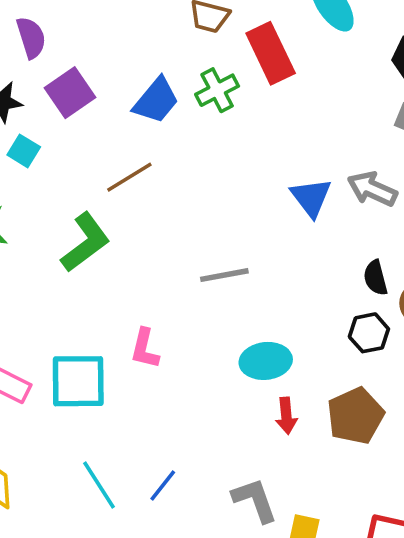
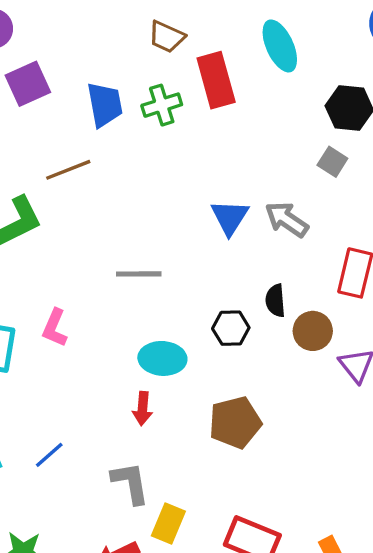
blue trapezoid: (156, 100) -> (105, 105), turned -60
black hexagon: (369, 333) -> (231, 328), moved
red arrow: (286, 416) -> (143, 409), moved

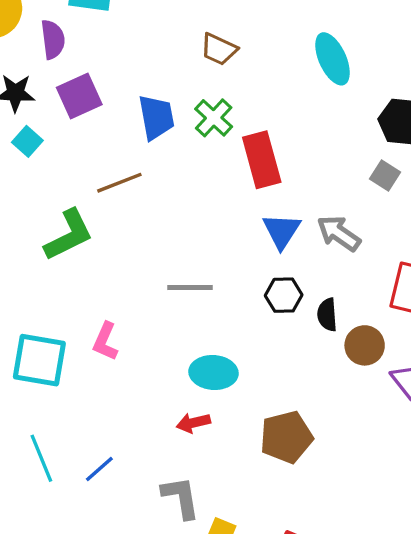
red rectangle: (216, 80) -> (262, 160), moved
green cross: (162, 105) -> (214, 118), turned -30
black hexagon: (231, 328) -> (284, 295), moved
red arrow: (143, 409) -> (193, 423), turned 72

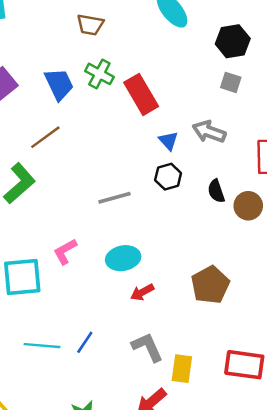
blue triangle: (282, 231) -> (168, 141), size x0.7
black hexagon: (284, 295) -> (168, 177), moved
pink L-shape: (105, 341) -> (65, 251), turned 52
cyan ellipse: (214, 372) -> (123, 258), moved
cyan line: (41, 458) -> (42, 346), turned -48

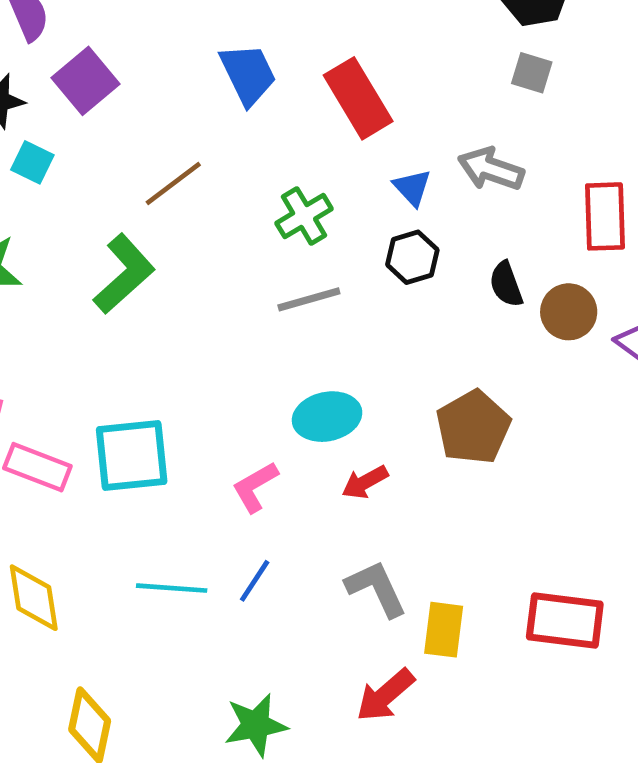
green cross: (99, 74) -> (304, 216), moved, turned 32
blue trapezoid: (59, 84) -> (248, 74), moved
pink L-shape: (65, 251) -> (255, 487), moved
brown pentagon: (210, 285) -> (473, 427), moved

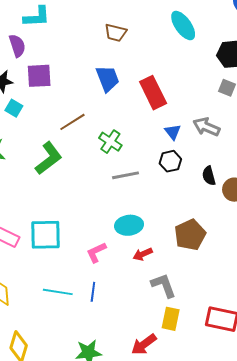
purple square: (86, 81) -> (39, 76), turned 32
green cross: (304, 216) -> (110, 142), moved, turned -30
blue line: (255, 581) -> (93, 292), turned -30
gray L-shape: (376, 588) -> (164, 285), moved

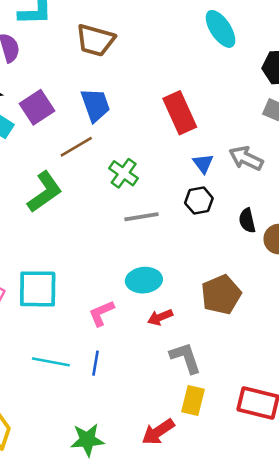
brown trapezoid: (115, 33) -> (95, 40), moved, size x1.4
purple square: (39, 76) -> (37, 107), moved, turned -32
blue trapezoid: (108, 79) -> (95, 105), moved

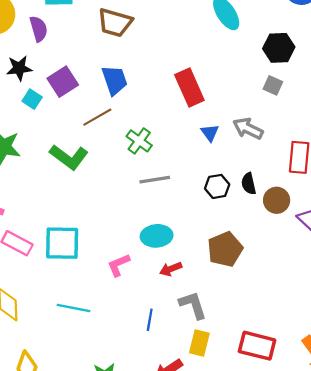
green L-shape: (45, 192) -> (69, 157), turned 72
black hexagon: (199, 201) -> (217, 186), moved
blue line: (95, 363) -> (150, 320), moved

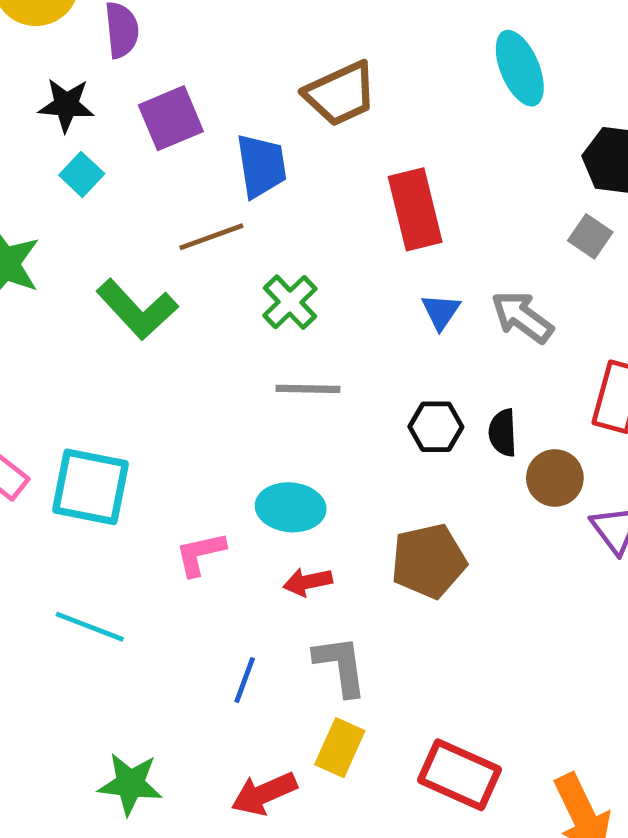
brown trapezoid: (115, 23) -> (340, 94), moved, turned -51
purple square: (63, 82) -> (171, 118), moved

